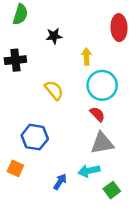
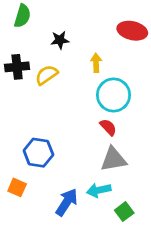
red ellipse: (119, 28) -> (132, 31), turned -75
yellow semicircle: (54, 90) -> (47, 75), moved, turned -85
blue arrow: (60, 182) -> (67, 202), size x1.5

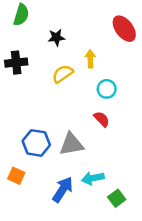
red ellipse: (132, 31) -> (124, 29), turned 40
yellow semicircle: (47, 75) -> (63, 74), moved
cyan circle: (114, 95) -> (107, 89), size x0.6
gray triangle: (114, 159) -> (71, 144), moved

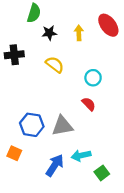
green semicircle: (21, 15) -> (34, 13), moved
yellow arrow: (90, 59) -> (79, 33), moved
yellow semicircle: (63, 74) -> (55, 65), turned 72

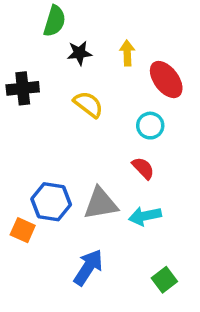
red ellipse: (108, 25) -> (166, 80), moved
orange square: (14, 153) -> (23, 230), moved
cyan arrow: (81, 155) -> (145, 216), moved

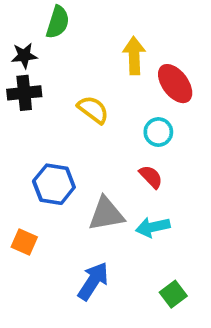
black star: (79, 53) -> (24, 56), moved
yellow arrow: (127, 53) -> (134, 56), size x1.4
blue hexagon: (51, 202) -> (54, 184), moved

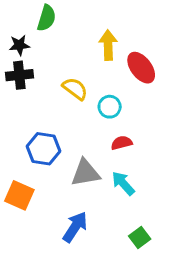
cyan circle: (158, 132) -> (110, 107), moved
red semicircle: (151, 177) -> (122, 143), turned -60
cyan arrow: (153, 227) -> (123, 183), turned 60
orange square: (24, 242) -> (19, 195), size x1.4

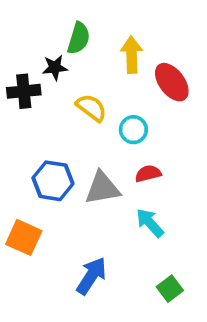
green semicircle: (46, 18) -> (79, 38), moved
black star: (19, 45) -> (55, 67), moved
gray triangle: (86, 173) -> (102, 188), moved

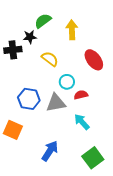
green semicircle: (79, 38) -> (43, 21), turned -144
red ellipse: (172, 82) -> (94, 60), moved
cyan circle: (133, 130) -> (67, 82), moved
green square: (170, 289) -> (93, 158), size x1.5

